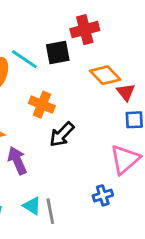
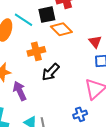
orange diamond: (105, 75) -> (61, 29), moved
orange cross: (42, 105) -> (36, 51), turned -36

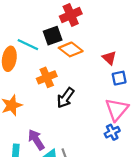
purple arrow: (20, 91) -> (36, 140), moved
blue cross: (80, 114) -> (112, 132), moved

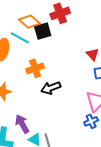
orange diamond: (71, 49) -> (29, 22), moved
black arrow: (65, 98) -> (51, 88), turned 30

